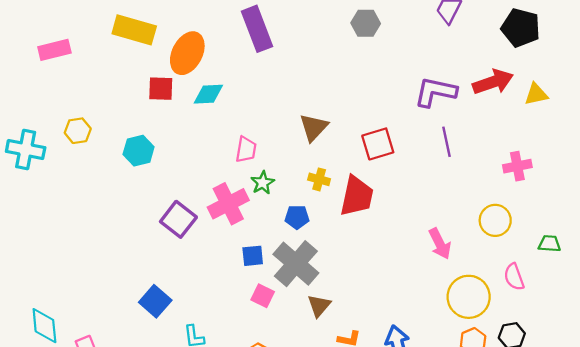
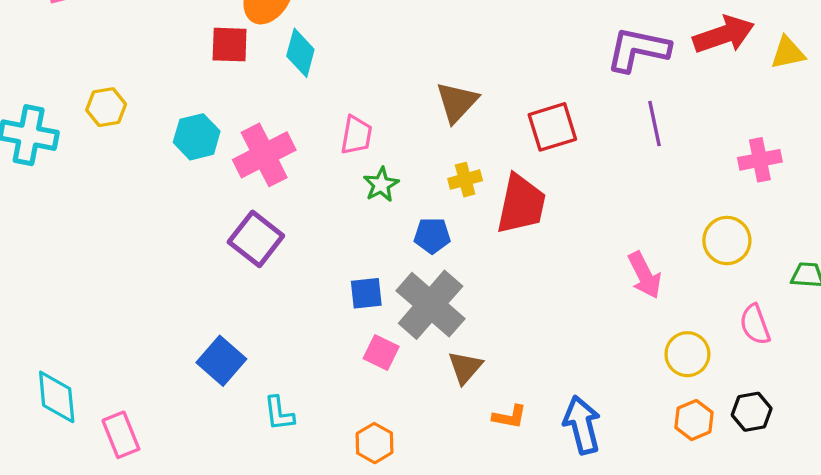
cyan diamond: (208, 94) -> (300, 53), turned -72
yellow cross: (319, 179) -> (465, 180), turned -30
pink cross: (228, 204) -> (264, 155), moved
yellow circle: (469, 297) -> (687, 354), size x0.7

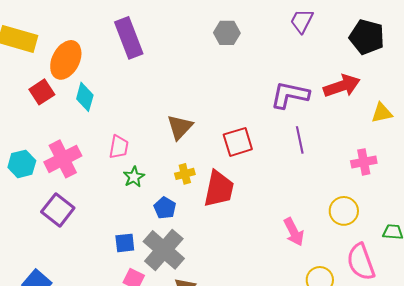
red square: (230, 45) -> (42, 92), turned -35
yellow triangle: (788, 53) -> (382, 113), moved
cyan hexagon: (197, 137) -> (22, 164), moved
blue pentagon: (432, 236) -> (165, 208), turned 30
pink semicircle: (755, 325) -> (361, 262), size x1.5

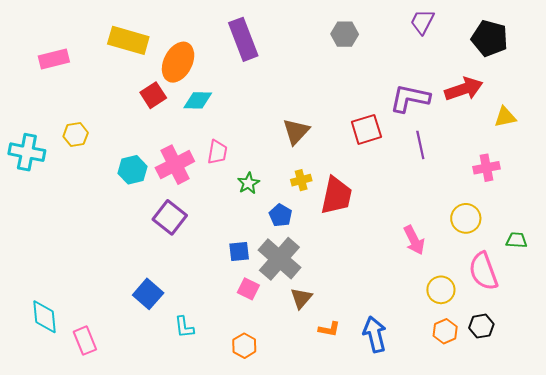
cyan diamond: (85, 97) -> (198, 100), turned 76
red square: (238, 142) -> (366, 129), moved
pink trapezoid: (119, 147) -> (217, 152), moved

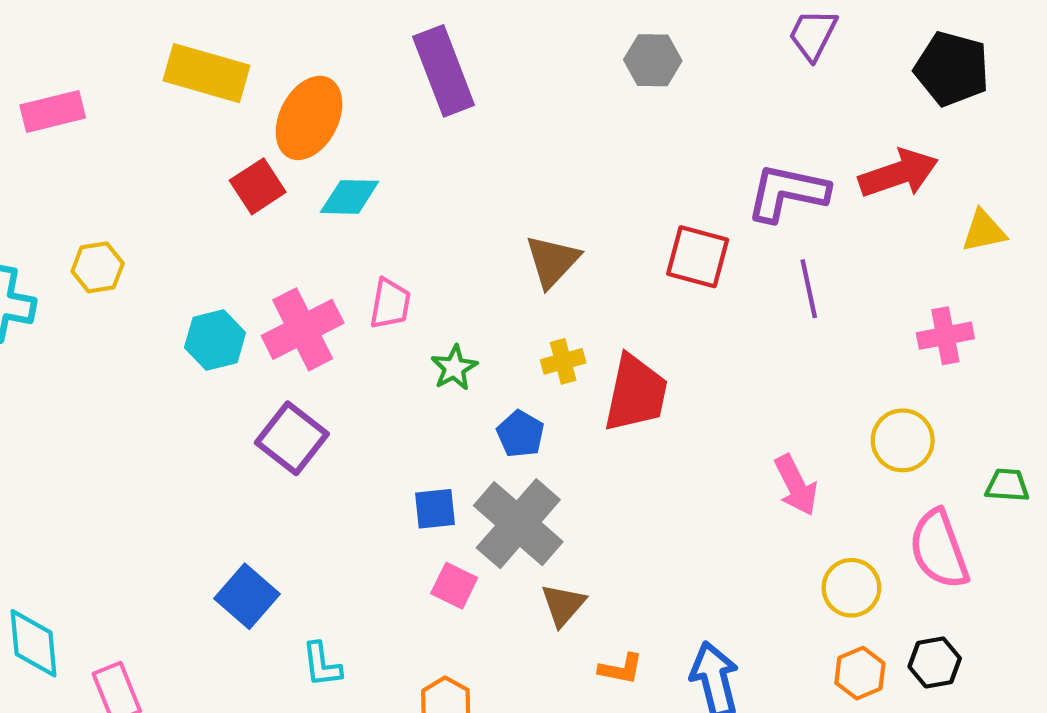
red square: (366, 129) -> (698, 257), turned 32

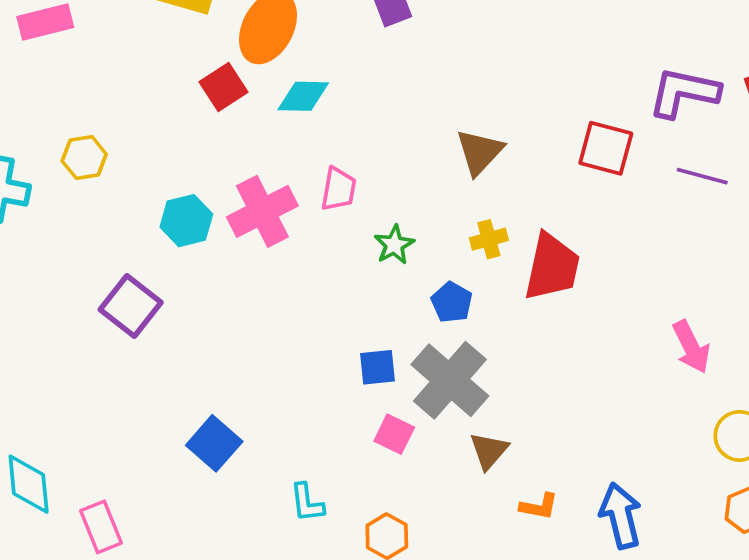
purple line: (809, 289) -> (702, 176), turned -63
purple square: (292, 438) -> (131, 306), moved
cyan L-shape: (322, 665) -> (307, 503), moved

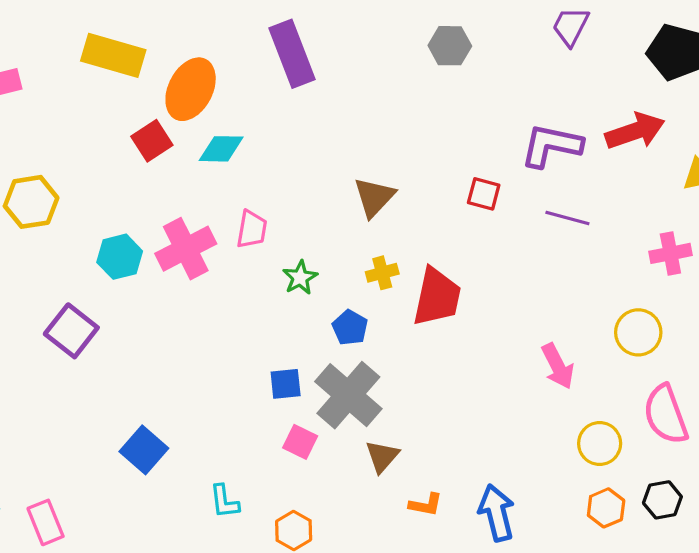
red square: (606, 148) -> (484, 194), size x0.7
yellow hexagon: (84, 158) -> (31, 202), size x1.4

